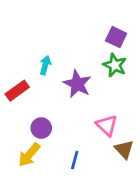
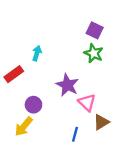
purple star: (77, 84) -> (67, 85), moved
brown triangle: (124, 149) -> (101, 122), turned 42
blue line: (75, 160) -> (75, 134), moved

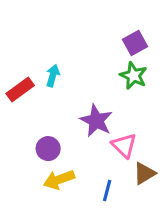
purple square: (95, 30) -> (135, 43), turned 35
red rectangle: (14, 74) -> (20, 90), moved
yellow arrow: (24, 127) -> (59, 180), moved, turned 30

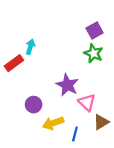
cyan arrow: (53, 76) -> (30, 47), moved
yellow arrow: (59, 180) -> (53, 123), moved

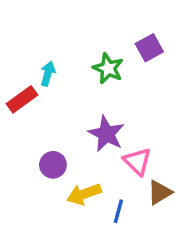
green star: (93, 53) -> (108, 68), moved

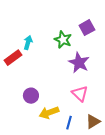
purple star: (106, 134) -> (79, 63), moved
brown triangle: (160, 192) -> (93, 122), moved

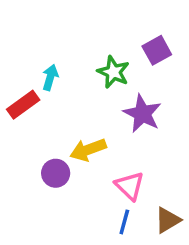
pink triangle: (80, 94) -> (130, 186), moved
yellow arrow: (49, 113) -> (88, 150), moved

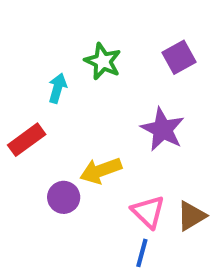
green star: (113, 72) -> (103, 61), moved
red rectangle: (23, 105) -> (27, 140), moved
brown triangle: (168, 220) -> (191, 216), moved

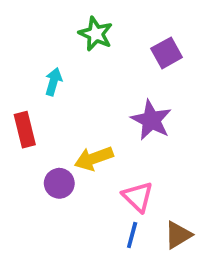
green star: (103, 61) -> (96, 34), moved
red rectangle: (27, 140) -> (25, 130), turned -68
brown triangle: (191, 216) -> (178, 235), moved

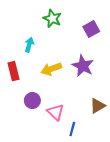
yellow arrow: (94, 158) -> (51, 69), moved
pink triangle: (138, 197) -> (56, 112), moved
brown triangle: (178, 235) -> (98, 106), moved

